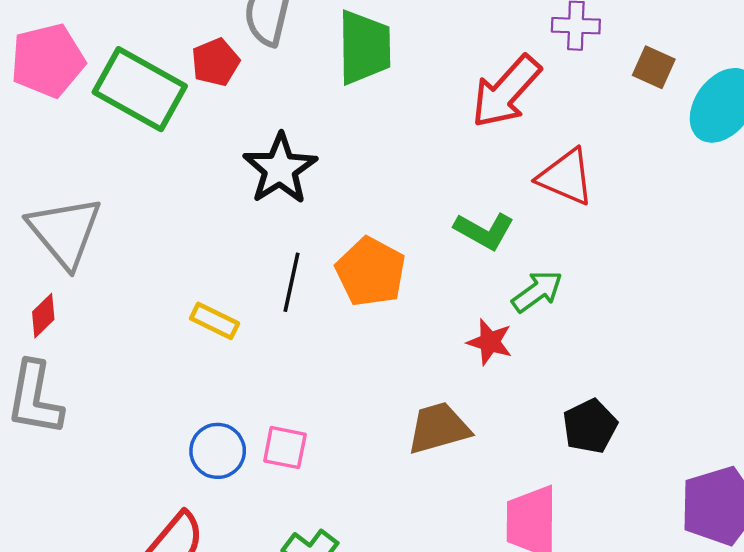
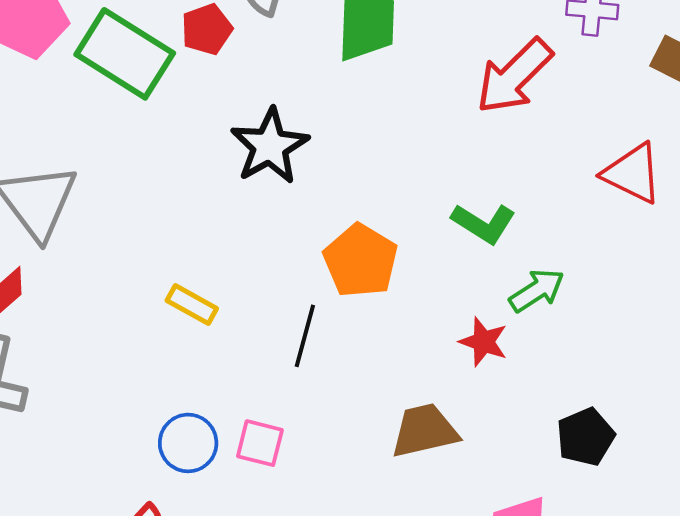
red triangle: (566, 177) -> (633, 173), moved
black line: (291, 282) -> (305, 336), moved

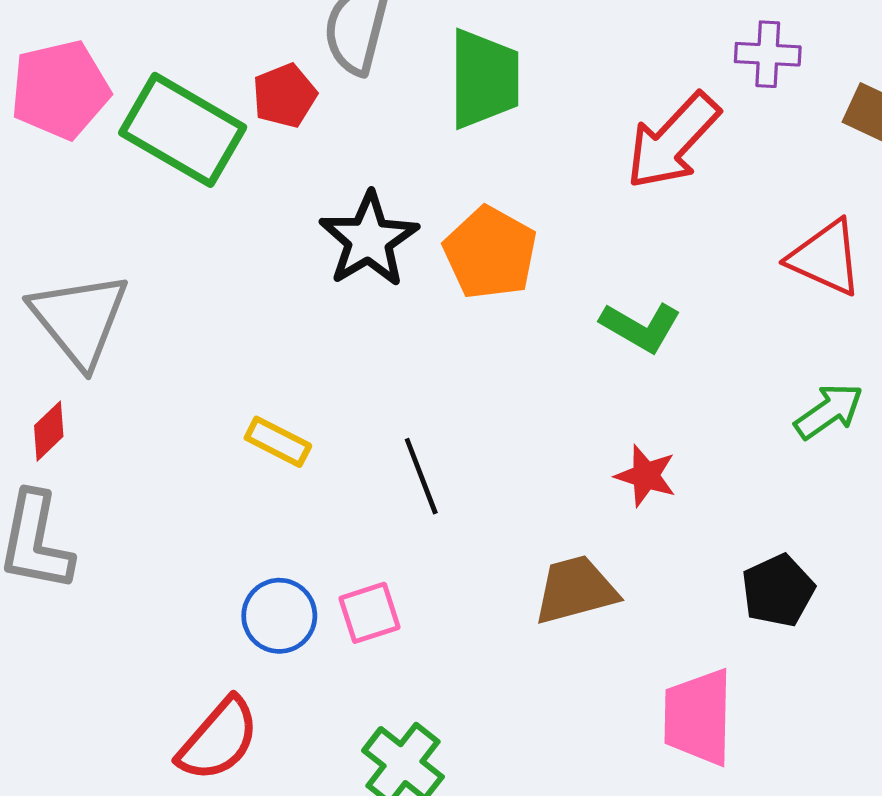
orange pentagon: (361, 261) -> (490, 253), moved
green arrow: (537, 290) -> (829, 411), moved
black line: (305, 336) -> (421, 476), turned -34
pink square: (260, 443) -> (370, 613), turned -30

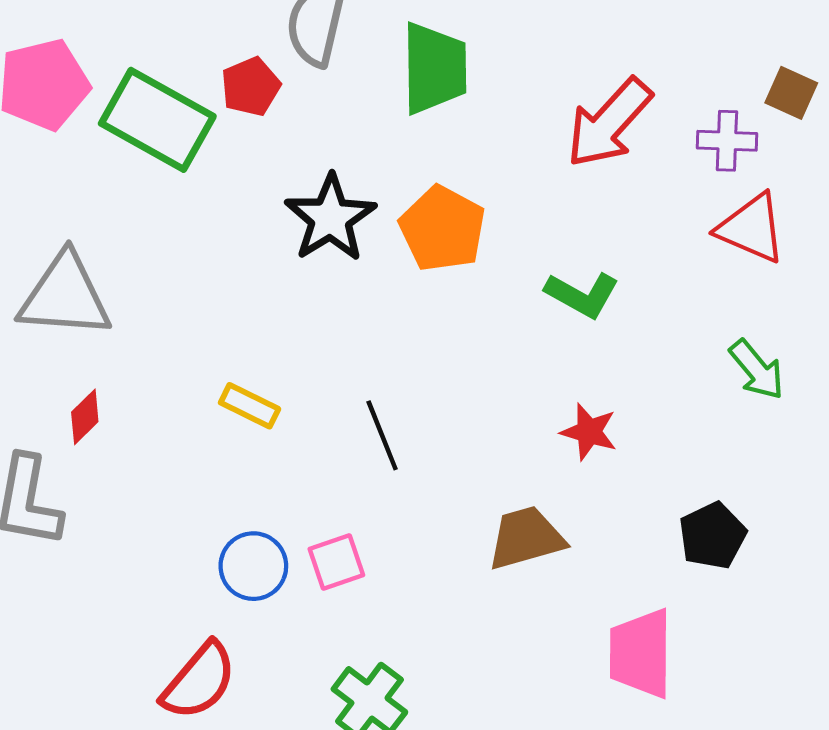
purple cross: (768, 54) -> (727, 141), moved
gray triangle: (79, 319) -> (65, 296), turned -46
green arrow: (829, 411) -> (757, 370), turned 86
red diamond: (49, 431) -> (85, 417), moved

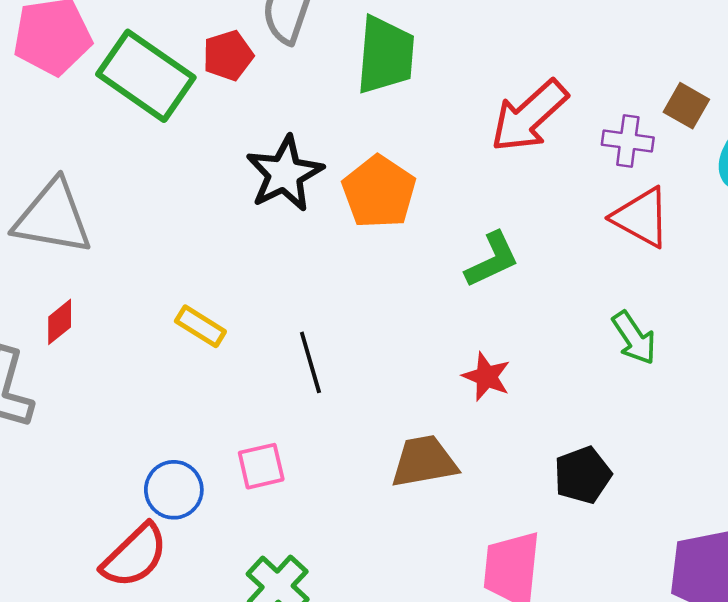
green L-shape: (582, 295) -> (492, 260), turned -60
blue circle: (253, 566) -> (174, 490), moved

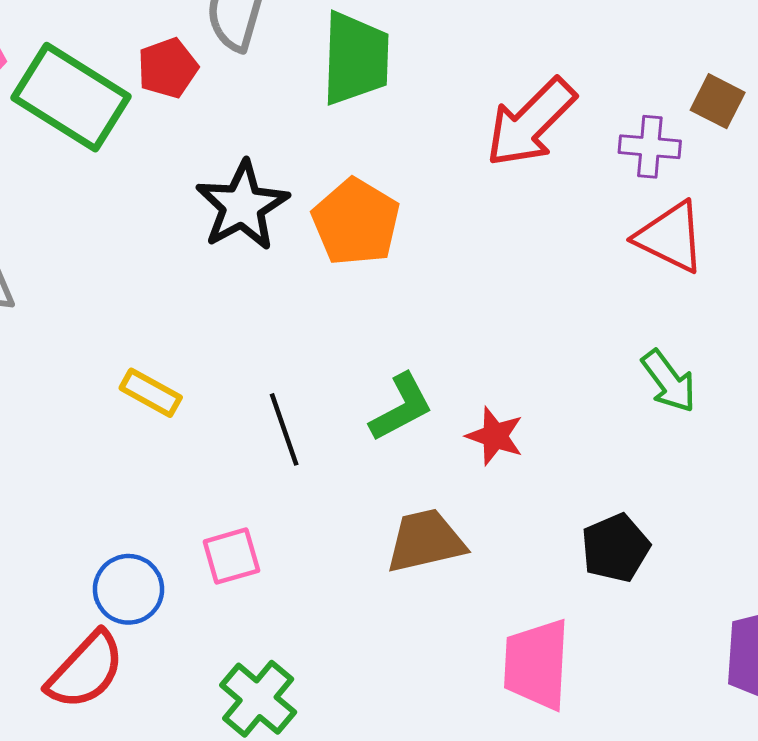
green L-shape: (492, 260) -> (401, 407), moved

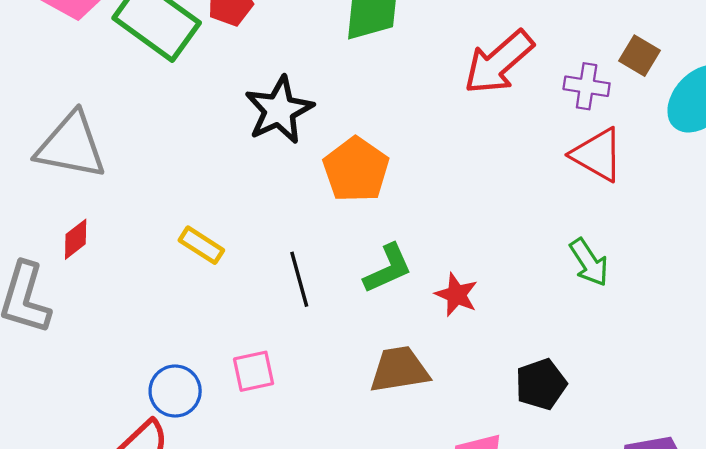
orange pentagon: (356, 222) -> (356, 170), moved

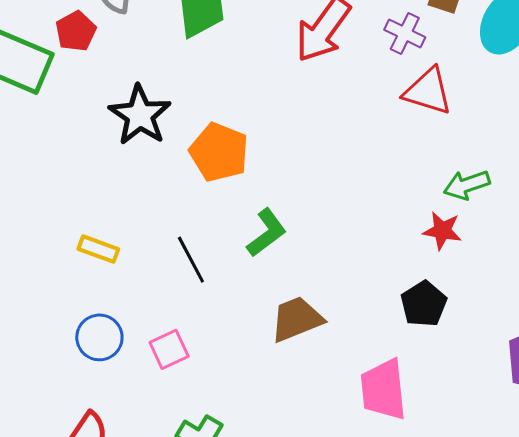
purple cross: (587, 86) -> (405, 33), turned 30
green arrow: (589, 262) -> (467, 185), moved, turned 117
red star: (456, 295) -> (442, 231), moved
blue circle: (175, 391) -> (99, 337), moved

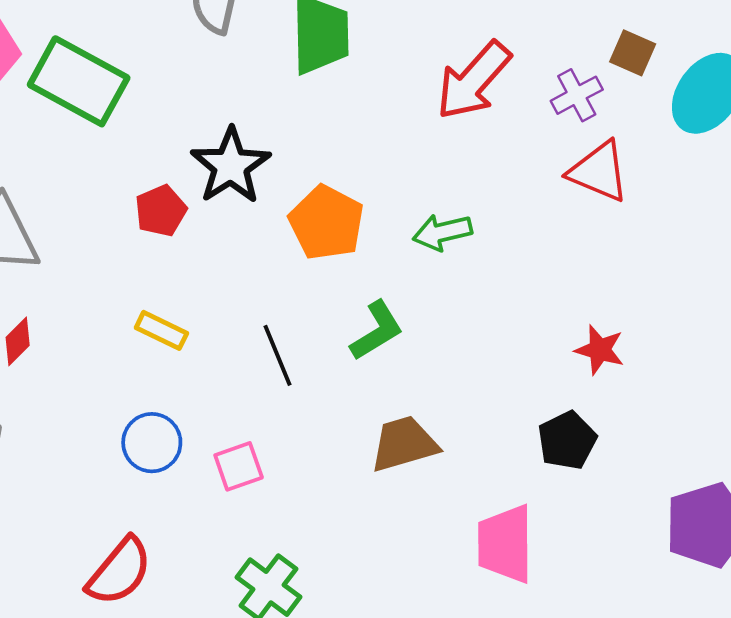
red pentagon: (76, 31) -> (161, 211), moved
purple cross: (405, 33) -> (577, 95), turned 30
green arrow: (467, 185) -> (442, 232), moved

